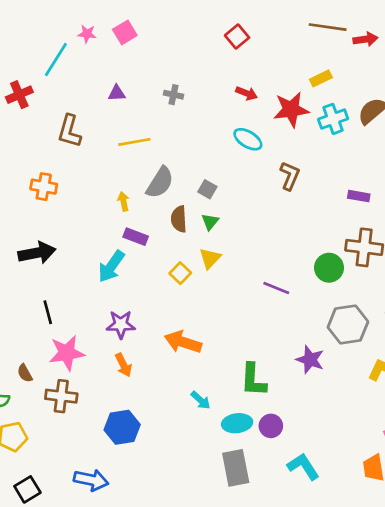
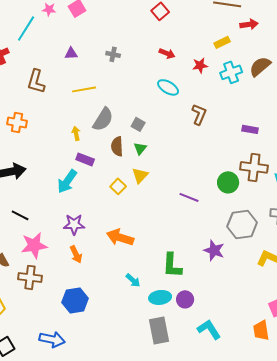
red arrow: (366, 39) -> (249, 24), moved
red star: (291, 110) -> (200, 65), size x0.6
black line: (48, 312) -> (20, 215), turned -48

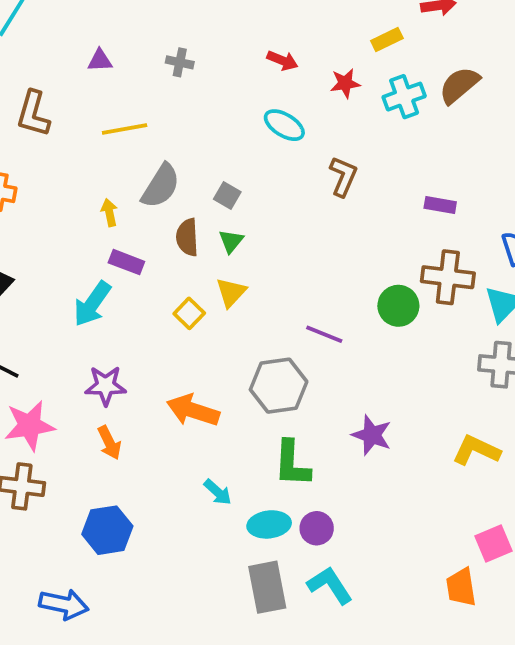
gray hexagon: (242, 224) -> (279, 386), moved
cyan L-shape: (209, 329) -> (330, 585), moved

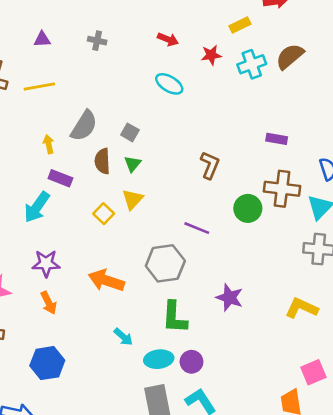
yellow line: (125, 129) -> (39, 87), moved
brown L-shape: (343, 176) -> (210, 165), moved

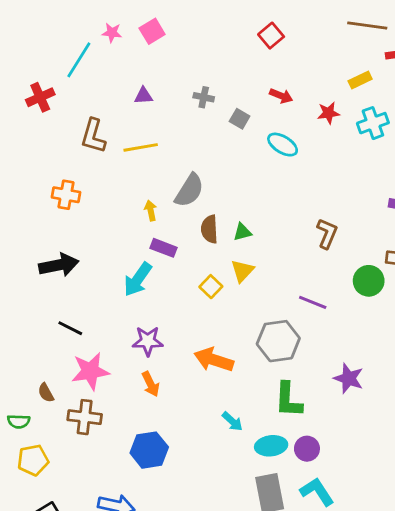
gray square: (130, 132) -> (240, 119), moved
green triangle: (133, 164) -> (242, 232), turned 36

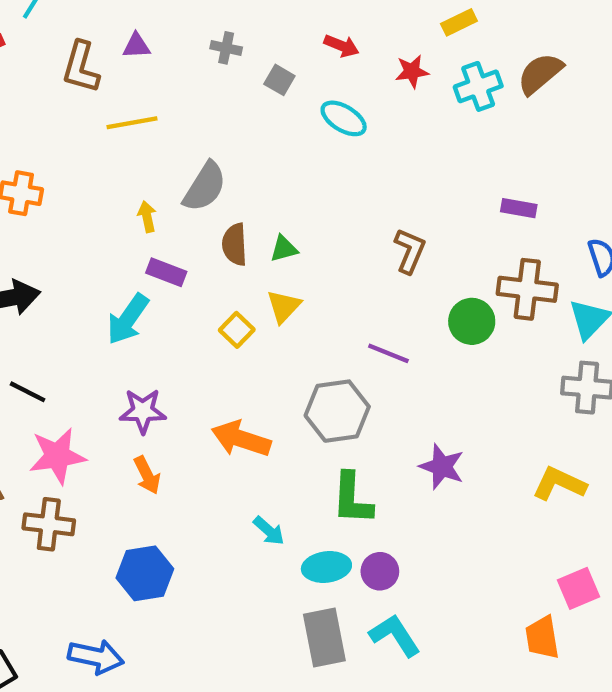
brown L-shape: (93, 136) -> (81, 67), moved

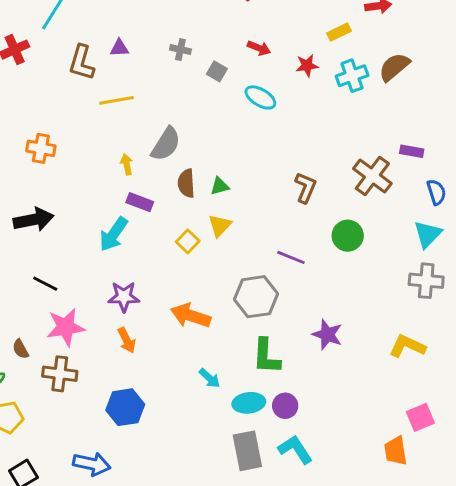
purple rectangle: (519, 208) -> (412, 151), moved
brown cross: (527, 289) -> (372, 176), moved, turned 30

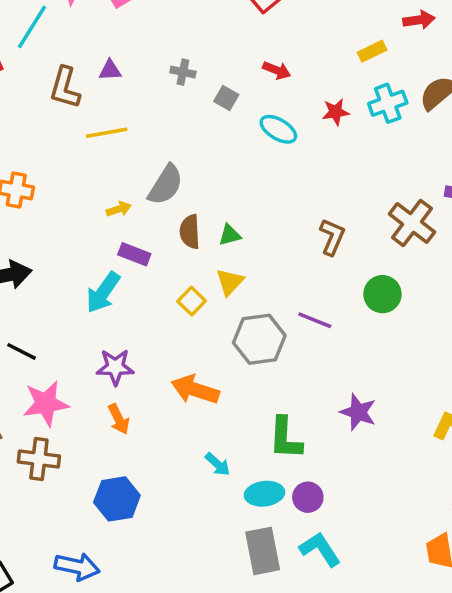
red star: (307, 65) -> (336, 112), moved
yellow arrow: (127, 164) -> (119, 209), turned 84
gray hexagon: (256, 297) -> (259, 339), moved

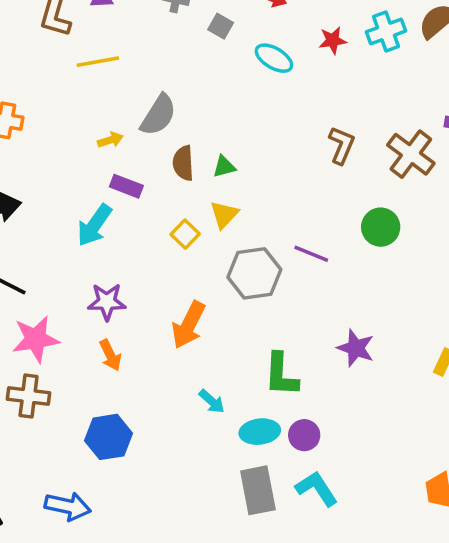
brown L-shape: (332, 237) -> (342, 145), moved
orange arrow: (195, 390) -> (189, 325), turned -81

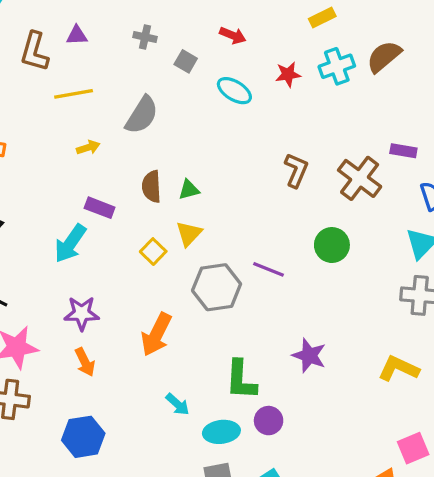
gray semicircle: (158, 115) -> (142, 115), moved
yellow arrow: (110, 140) -> (88, 148), moved
purple circle: (304, 435) -> (269, 421), moved

